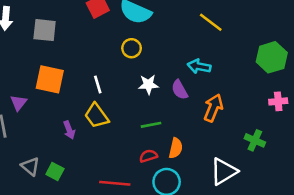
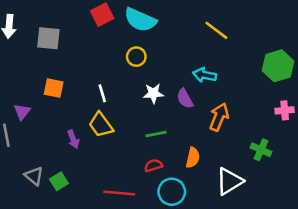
orange square: (50, 79) -> (54, 88), size x0.7
orange semicircle: (176, 148) -> (193, 158), moved
green square: (55, 172) -> (59, 181), turned 30

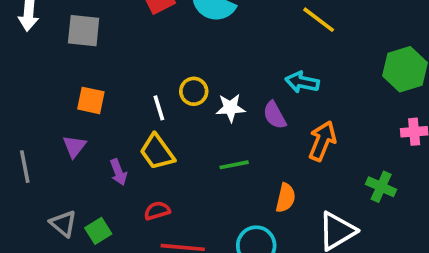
yellow circle: (136, 57) -> (194, 91), moved
purple triangle: (22, 112) -> (74, 146), moved
red semicircle: (153, 166) -> (157, 211), moved

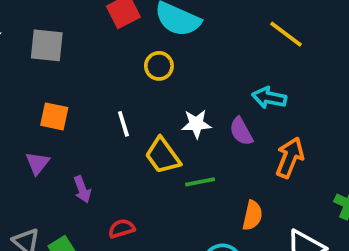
yellow circle: (194, 91) -> (159, 66), moved
yellow trapezoid: (157, 152) -> (163, 156), moved

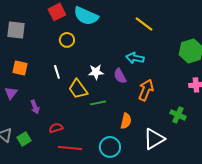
yellow circle: (159, 66) -> (67, 40), moved

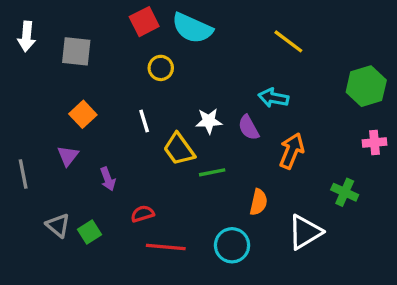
orange square: (20, 68) -> (83, 114), turned 35

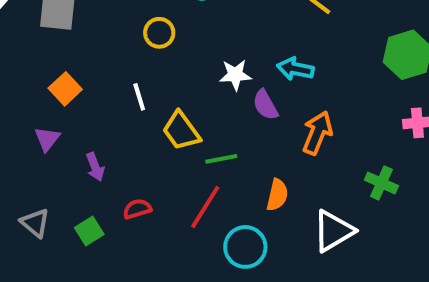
white star: (209, 121) -> (235, 75), moved
green square: (89, 232) -> (89, 231), moved
red line: (166, 247) -> (205, 207), moved, turned -63

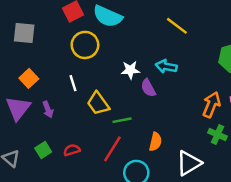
yellow circle: (159, 33) -> (85, 45), size x1.5
orange arrow: (317, 133) -> (212, 105), moved
purple triangle: (47, 139) -> (18, 108), size x1.6
purple arrow: (95, 167) -> (48, 109), moved
green square: (89, 231) -> (43, 150), moved

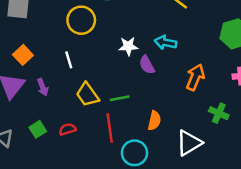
yellow trapezoid: (98, 103) -> (87, 95), moved
orange arrow: (212, 105) -> (195, 77), moved
red line: (112, 149) -> (110, 128), turned -40

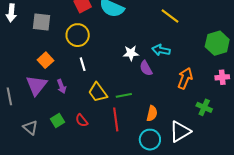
yellow circle: (81, 20) -> (78, 35), moved
red semicircle: (68, 129) -> (82, 120), turned -112
cyan circle: (134, 153) -> (150, 140), moved

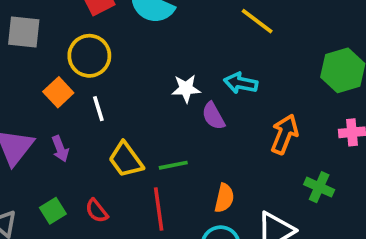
orange square: (45, 60) -> (58, 92), moved

